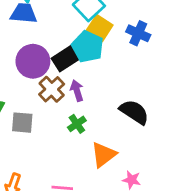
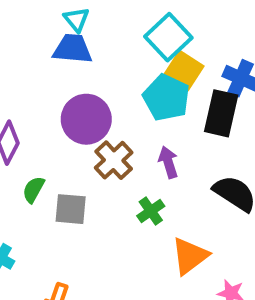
black rectangle: (68, 57) -> (221, 113), moved, turned -44
purple arrow: (77, 91) -> (168, 162), moved

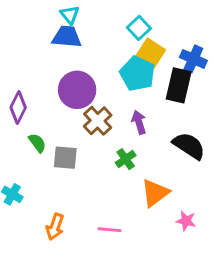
cyan square: (168, 37) -> (139, 28), size x0.7
green semicircle: (33, 190) -> (37, 143), turned 114

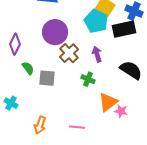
black rectangle: (179, 85) -> (124, 29), turned 65
green cross: (126, 159) -> (88, 79), turned -32
pink star: (186, 221) -> (121, 111), moved

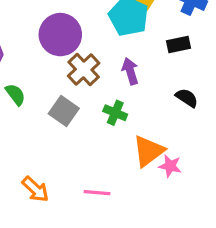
black rectangle: (124, 29) -> (178, 45), moved, size x0.6
black semicircle: (131, 70) -> (187, 98), size x0.6
gray square: (47, 78) -> (64, 111), moved, turned 30
orange arrow: (40, 125) -> (35, 189), turned -66

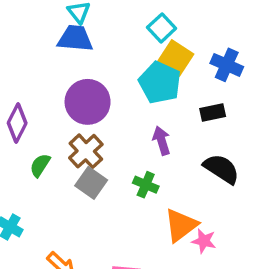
brown cross: (84, 70) -> (86, 151), moved
green semicircle: (15, 94) -> (40, 165), turned -110
black semicircle: (187, 98) -> (221, 169), size x1.5

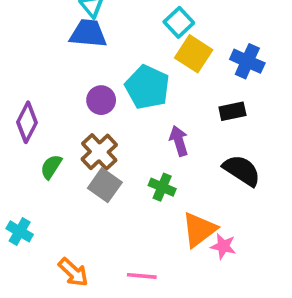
cyan pentagon: (160, 83) -> (147, 87), moved
purple circle: (88, 102) -> (101, 100), size x0.6

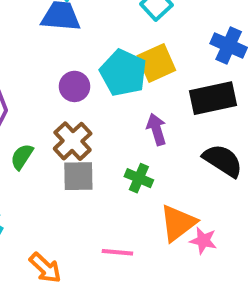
yellow square: (194, 54) -> (156, 63), moved, turned 33
black rectangle: (232, 111) -> (213, 98), size x1.6
gray square: (105, 185) -> (78, 176), turned -36
pink line: (142, 276) -> (117, 252), moved

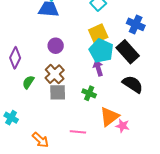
cyan pentagon: (123, 73) -> (101, 51), moved
black rectangle: (213, 98) -> (128, 52), turned 60

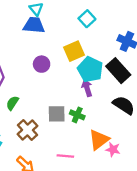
yellow square: (98, 34) -> (74, 51), moved
brown cross: (55, 74) -> (28, 130), moved
gray square: (58, 92) -> (57, 114), moved

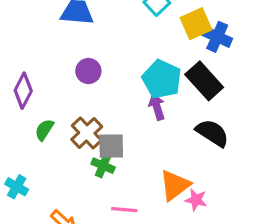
yellow square: (74, 51) -> (196, 24), moved
green cross: (77, 115) -> (103, 166), moved
brown cross: (28, 130) -> (87, 133), moved

